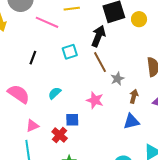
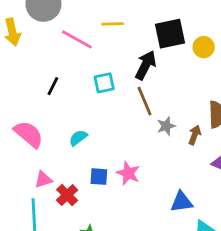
brown arrow: (134, 96) -> (195, 135), moved
pink star: (95, 100) -> (128, 173), moved
blue triangle: (131, 121) -> (181, 202), moved
red cross: (60, 135) -> (67, 195), moved

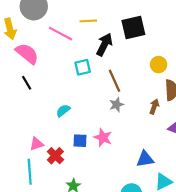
yellow circle: (204, 47) -> (159, 65), moved
black arrow: (146, 65) -> (104, 44), moved
black line: (53, 86) -> (27, 83), moved, turned -56
gray star: (166, 126) -> (116, 105), moved
pink semicircle: (29, 134) -> (27, 54), moved

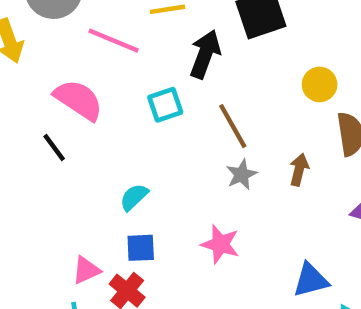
pink semicircle: (27, 54) -> (79, 100), moved
brown arrow: (154, 107) -> (299, 170), moved
blue square: (80, 141) -> (141, 248), moved

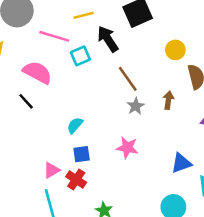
black arrow: (205, 54) -> (108, 39), turned -48
cyan square: (165, 105) -> (80, 56), moved

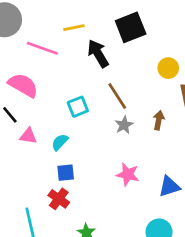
cyan square: (80, 56) -> (78, 107), moved
pink star: (127, 148) -> (128, 174), moved
pink triangle: (52, 170) -> (28, 136), moved, turned 36

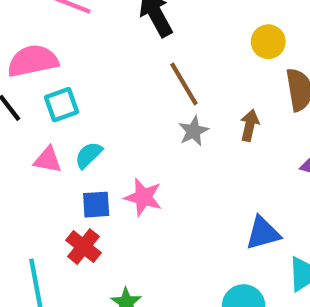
pink semicircle: (23, 85) -> (33, 61), turned -44
cyan square: (78, 107) -> (62, 105), moved
pink triangle: (28, 136) -> (48, 160), moved
pink star: (128, 174) -> (143, 197), moved

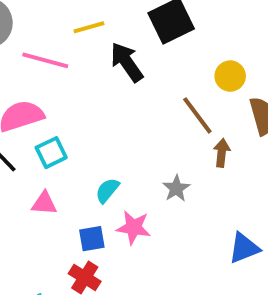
brown line: (184, 84) -> (197, 115), moved
gray star: (193, 131) -> (176, 188), moved
cyan semicircle: (89, 155) -> (107, 190), moved

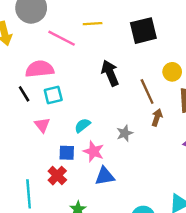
black arrow: (127, 62) -> (110, 73), moved
pink triangle: (44, 203) -> (42, 125), turned 35
blue triangle: (244, 248) -> (105, 176), moved

